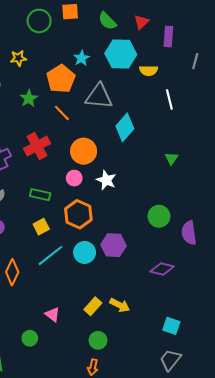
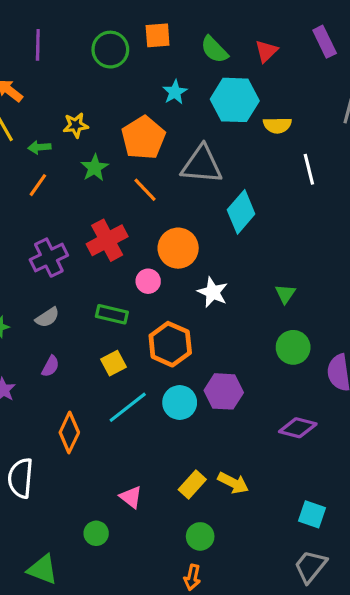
purple rectangle: (168, 36) -> (325, 42), moved, turned -30
yellow star: (18, 58) -> (76, 125), moved
cyan star: (81, 58) -> (175, 92), moved
green triangle: (171, 158) -> (285, 294), moved
pink circle: (74, 178) -> (148, 281), moved

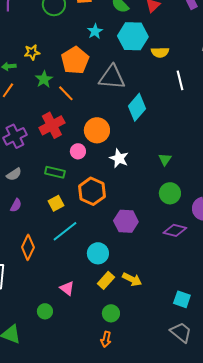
orange line: (145, 190) -> (66, 93), moved
cyan circle: (180, 402) -> (98, 253), moved
purple diamond: (298, 428) -> (175, 230), moved
gray trapezoid: (310, 566) -> (181, 332), turned 90

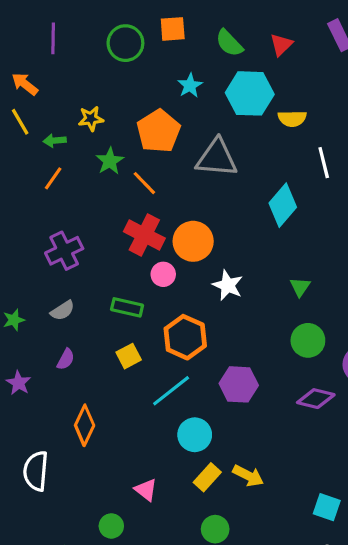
cyan diamond: (137, 107) -> (283, 205), moved
red cross: (52, 125) -> (144, 235), moved, turned -35
cyan line: (65, 231) -> (171, 391), moved

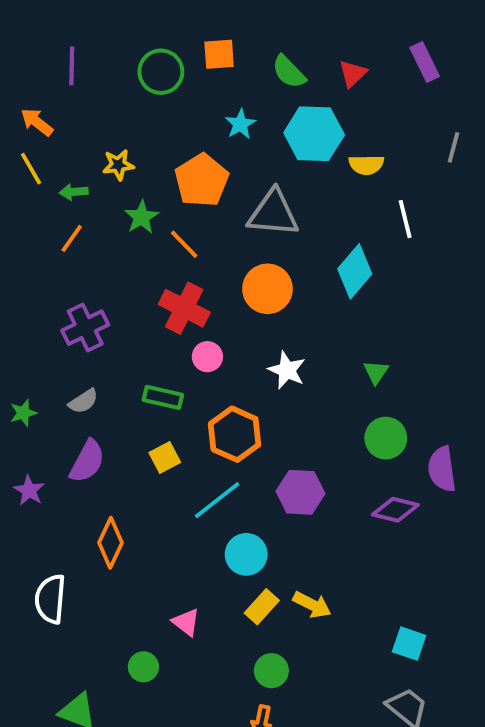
orange circle: (193, 241) -> (268, 289), moved
purple semicircle: (66, 359) -> (87, 461), size x1.6

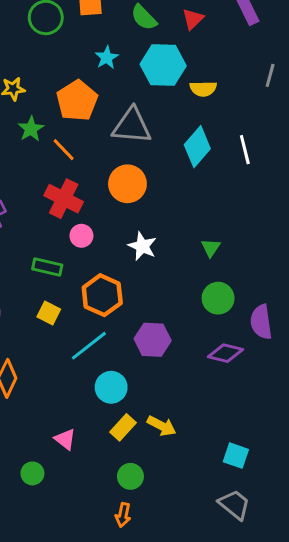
white line: (405, 219) -> (245, 150), moved
cyan diamond: (355, 271) -> (197, 147), moved
yellow square: (165, 457) -> (49, 313), turned -35

